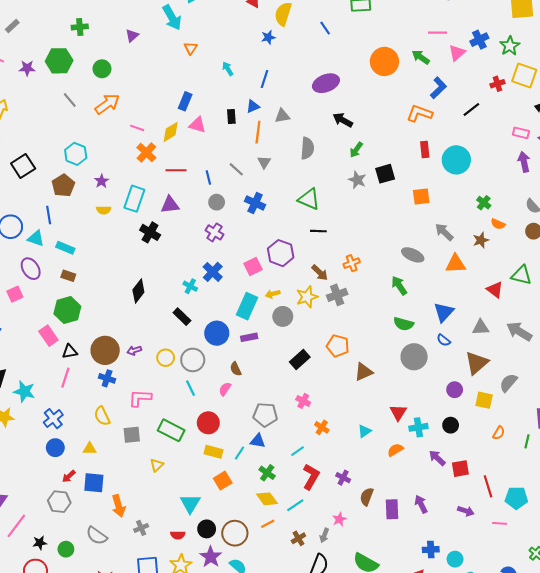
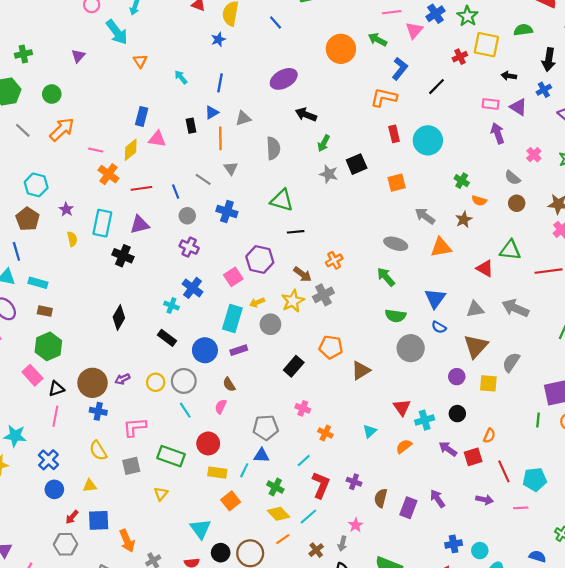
yellow semicircle: (104, 210) -> (72, 239), turned -96
orange semicircle: (499, 433) -> (489, 436), moved
purple rectangle: (392, 509) -> (408, 508), turned 30

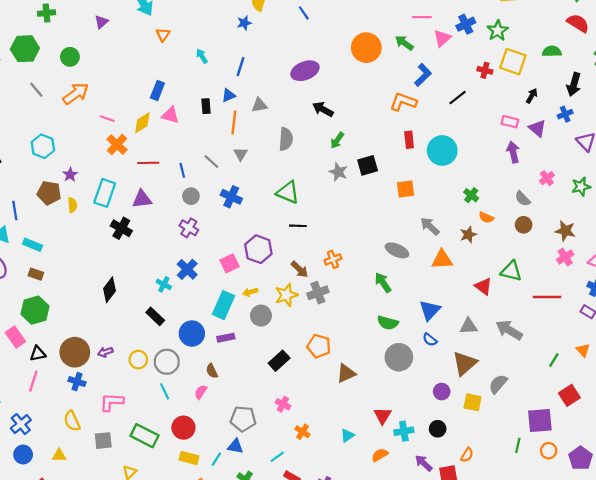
red cross: (460, 57) -> (485, 70), turned 32
black arrow: (509, 76) -> (532, 96), turned 104
brown pentagon: (28, 219) -> (49, 193), moved, turned -30

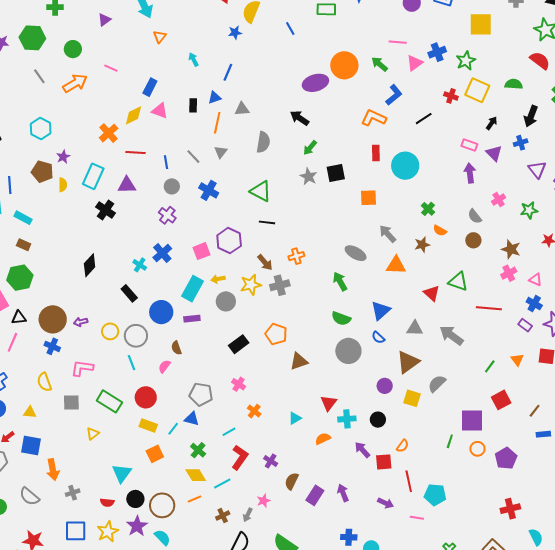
purple ellipse: (305, 71) -> (315, 83), moved
pink line: (107, 119) -> (111, 68), moved

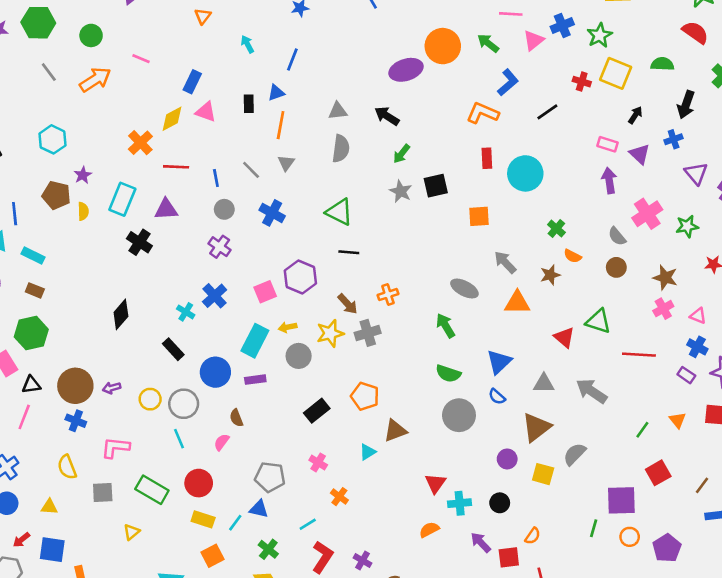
gray triangle: (242, 109) -> (338, 111), moved
pink cross: (499, 200) -> (647, 214), size x1.6
cyan triangle: (295, 418) -> (368, 452), moved

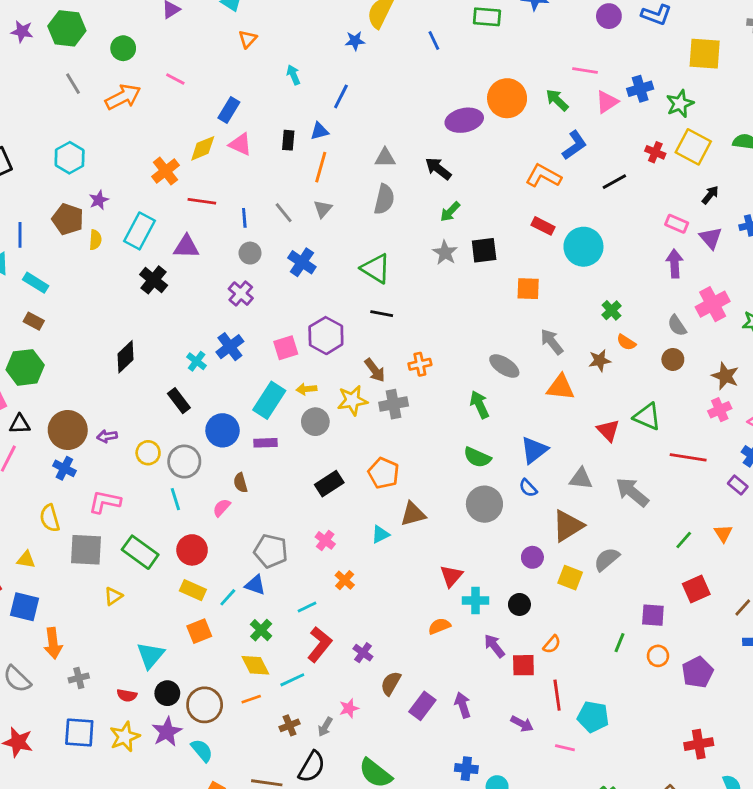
red rectangle: (487, 158) -> (543, 226), turned -66
gray square: (103, 493) -> (86, 550), size x1.4
purple square: (621, 500) -> (653, 615), size x0.7

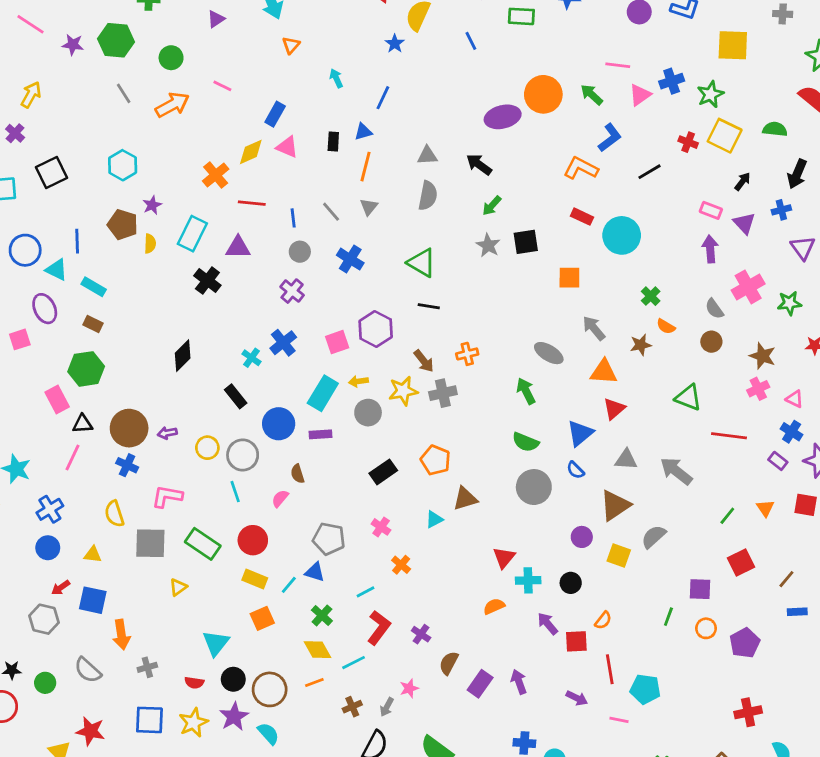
blue star: (355, 41) -> (395, 44), turned -30
red triangle: (608, 430) -> (614, 409), moved, turned 35

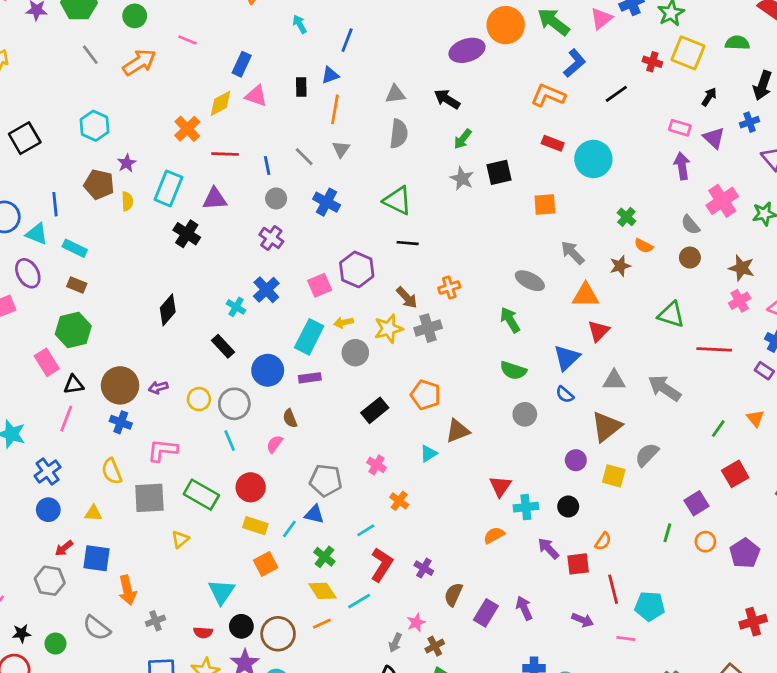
green arrow: (592, 95) -> (553, 22), size x1.4
gray circle: (534, 487) -> (525, 414), size x0.7
purple square: (700, 589) -> (697, 503), turned -30
brown cross: (352, 707) -> (435, 646), moved

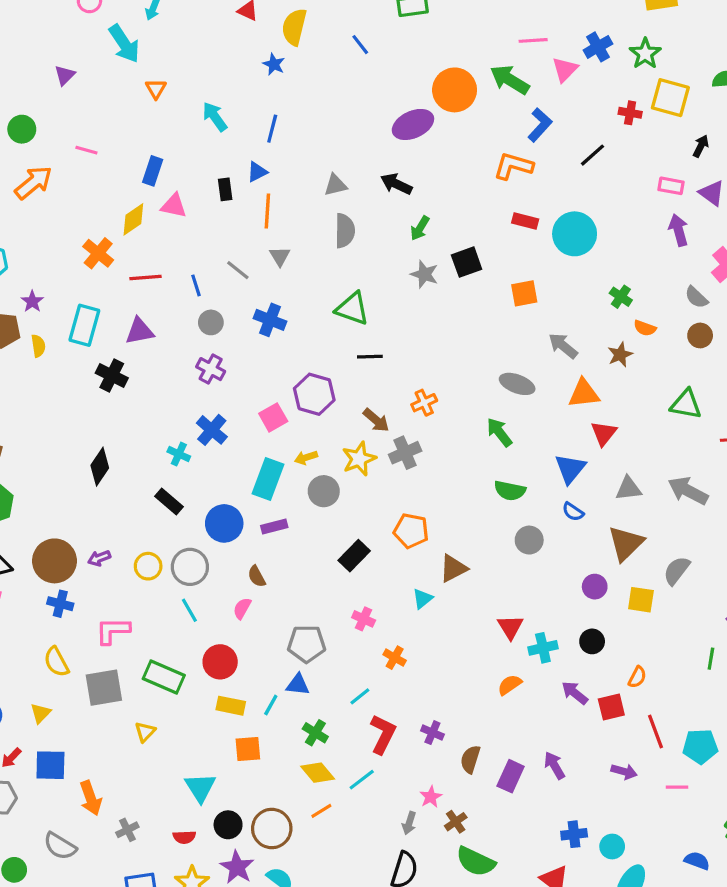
cyan arrow: (300, 24) -> (215, 117), size x1.4
yellow triangle: (93, 513) -> (41, 713), turned -42
orange square: (266, 564) -> (248, 749), turned 30

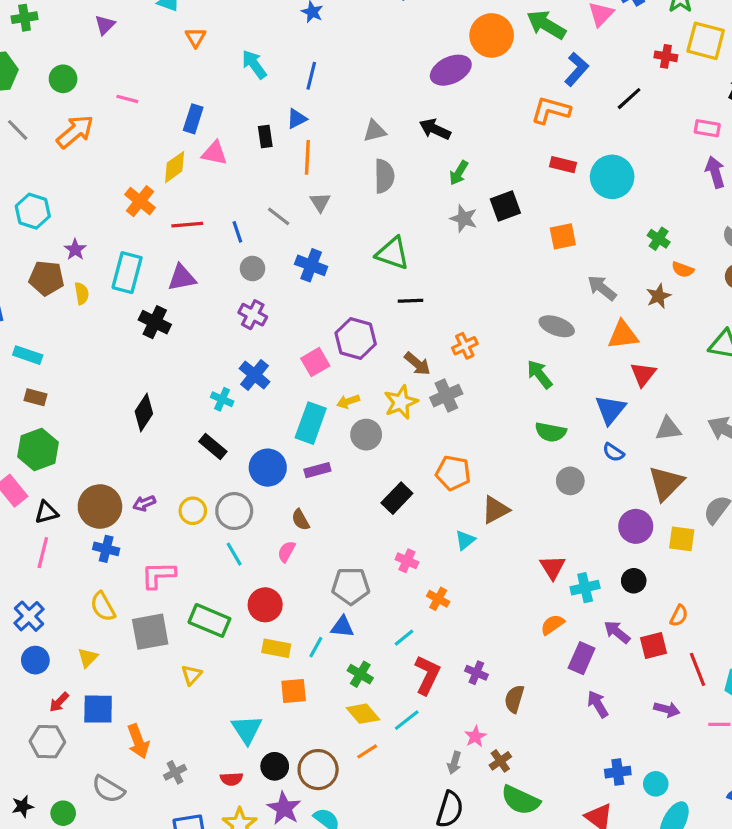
purple circle: (595, 587) -> (636, 526), size x1.4
purple rectangle: (511, 776) -> (582, 658), moved

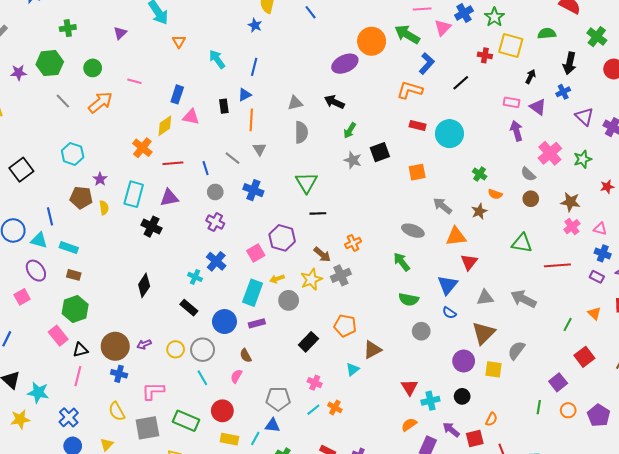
green triangle: (393, 253) -> (306, 183), turned 40
cyan line: (404, 638) -> (313, 410), moved

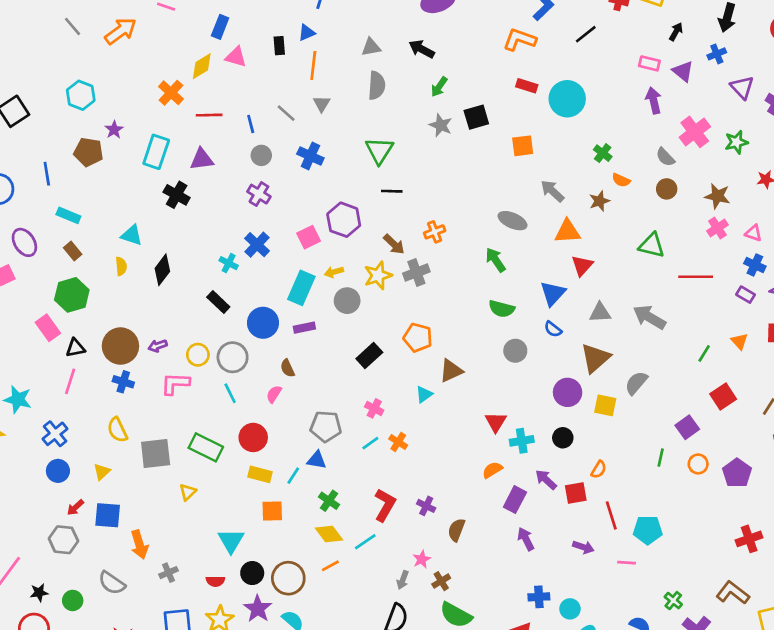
yellow semicircle: (104, 208) -> (121, 266), moved
cyan triangle: (39, 240) -> (132, 235), moved
brown rectangle: (74, 275) -> (73, 251), turned 32
pink L-shape: (153, 391) -> (175, 384), moved

